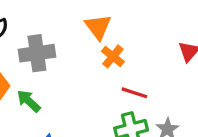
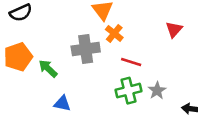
gray cross: (37, 53) -> (86, 49), moved

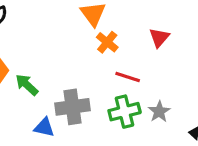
red triangle: (174, 30) -> (159, 38), moved
gray cross: (86, 49) -> (73, 107), moved

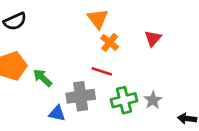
red line: (128, 77) -> (102, 71), moved

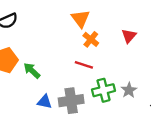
gray cross: (81, 96) -> (71, 101), moved

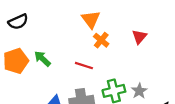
red line: (84, 65) -> (84, 66), moved
green arrow: (32, 71) -> (42, 59), moved

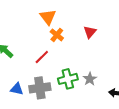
red line: (84, 66) -> (42, 57), turned -63

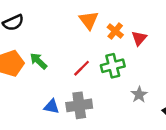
orange cross: (57, 35) -> (115, 31), moved
green cross: (68, 79) -> (113, 66), moved

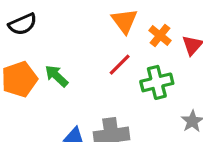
red line: (82, 68) -> (120, 65), moved

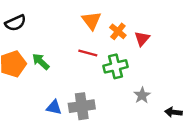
red line: (120, 65) -> (88, 53), turned 60

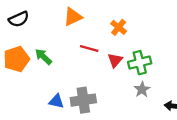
orange triangle: (91, 21) -> (73, 17), moved, turned 42
red triangle: (142, 39) -> (115, 60), moved
green cross: (116, 66) -> (140, 63), moved

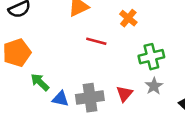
green arrow: (43, 57) -> (40, 82), moved
red triangle: (115, 60) -> (124, 94), moved

